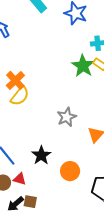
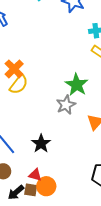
green star: (83, 66) -> (77, 85), moved
orange circle: (70, 171) -> (46, 186), moved
red triangle: (20, 179) -> (35, 175), moved

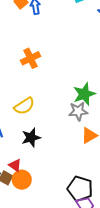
yellow semicircle: (19, 84) -> (24, 106), moved
gray star: (66, 105) -> (78, 111), moved

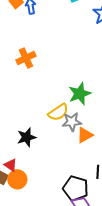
yellow semicircle: (24, 106) -> (58, 112), moved
gray star: (78, 111) -> (72, 122), moved

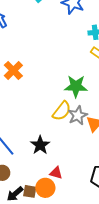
green star: (80, 94) -> (76, 86), turned -30
red triangle: (11, 165) -> (56, 173), moved

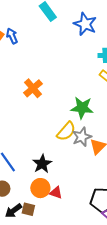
orange cross: (13, 71) -> (33, 88), moved
orange circle: (45, 188) -> (40, 188), moved

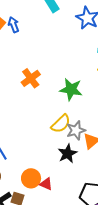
green star: (82, 108) -> (71, 89), moved
black star: (42, 164) -> (67, 154), moved

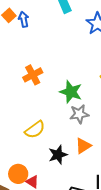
yellow semicircle: (61, 124) -> (35, 130), moved
gray star: (76, 130) -> (79, 114), moved

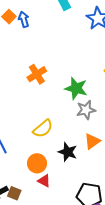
black star: (58, 155) -> (68, 152), turned -30
orange circle: (18, 174) -> (37, 163), moved

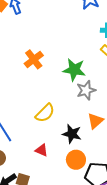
orange circle: (37, 163) -> (76, 160), moved
red triangle: (44, 181) -> (42, 150), moved

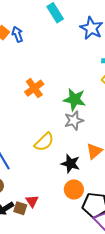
gray star: (86, 90) -> (74, 120), moved
red triangle: (42, 150) -> (32, 201), moved, turned 32

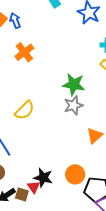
orange cross: (34, 88) -> (24, 52), moved
yellow semicircle: (44, 142) -> (25, 110), moved
black star: (70, 164) -> (43, 178), moved

